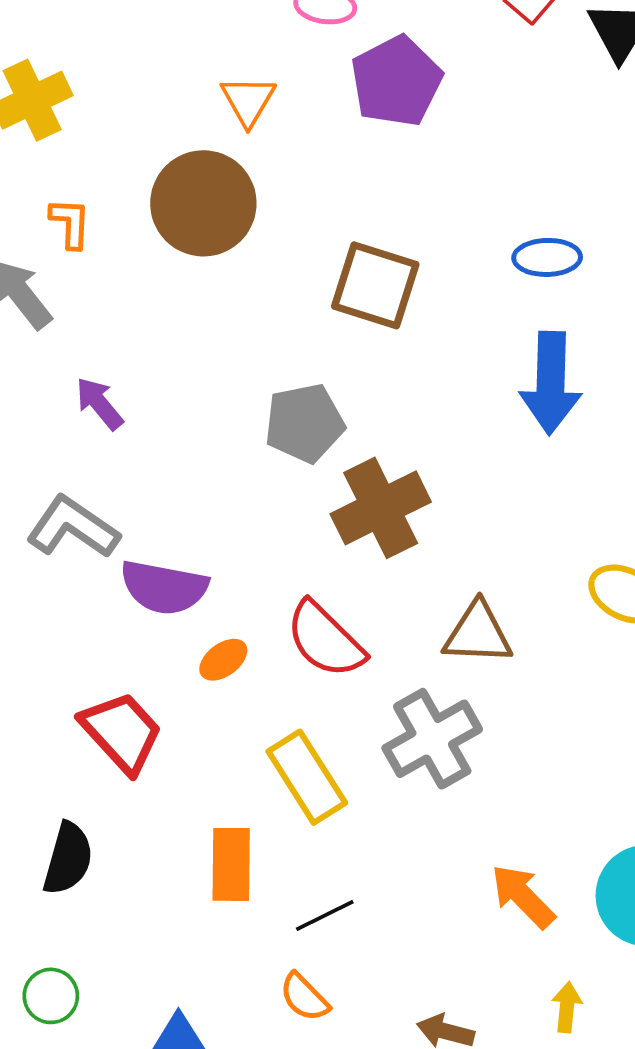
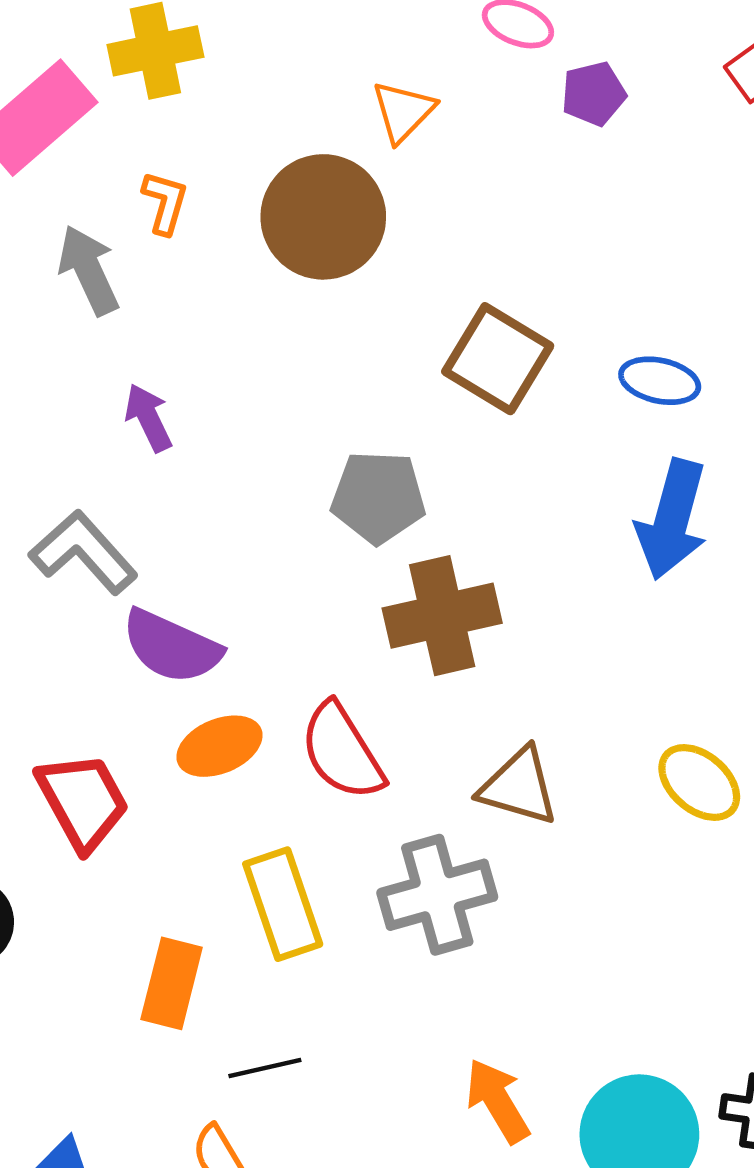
purple pentagon: (396, 81) -> (594, 94), moved, size x0.6
blue ellipse: (547, 257) -> (660, 381), moved
orange ellipse: (223, 660) -> (219, 746), size x1.4

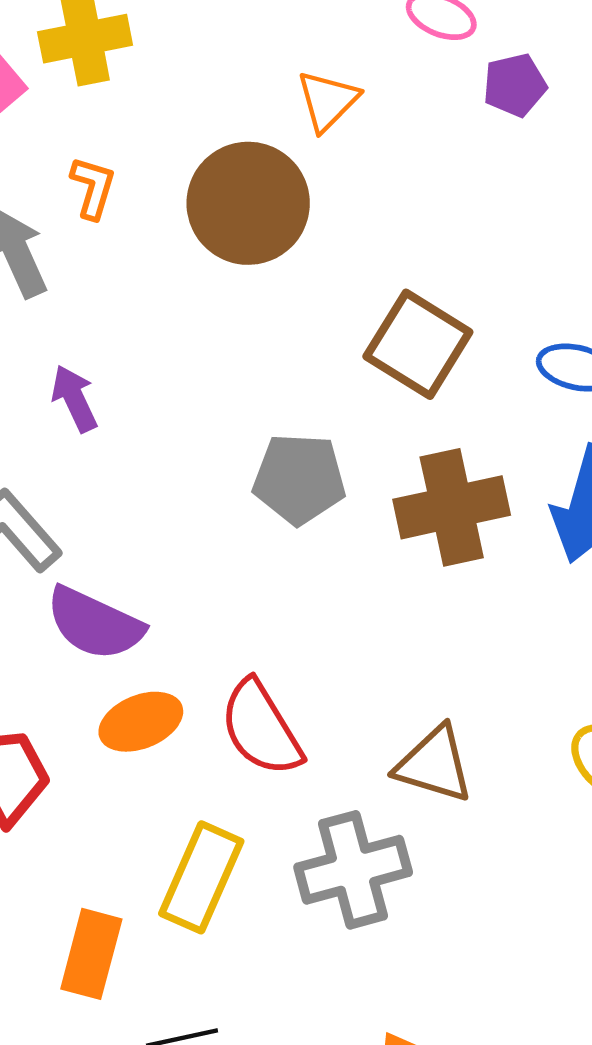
brown cross: (442, 616) -> (452, 507), moved
yellow rectangle: (283, 904) -> (201, 877), turned 42

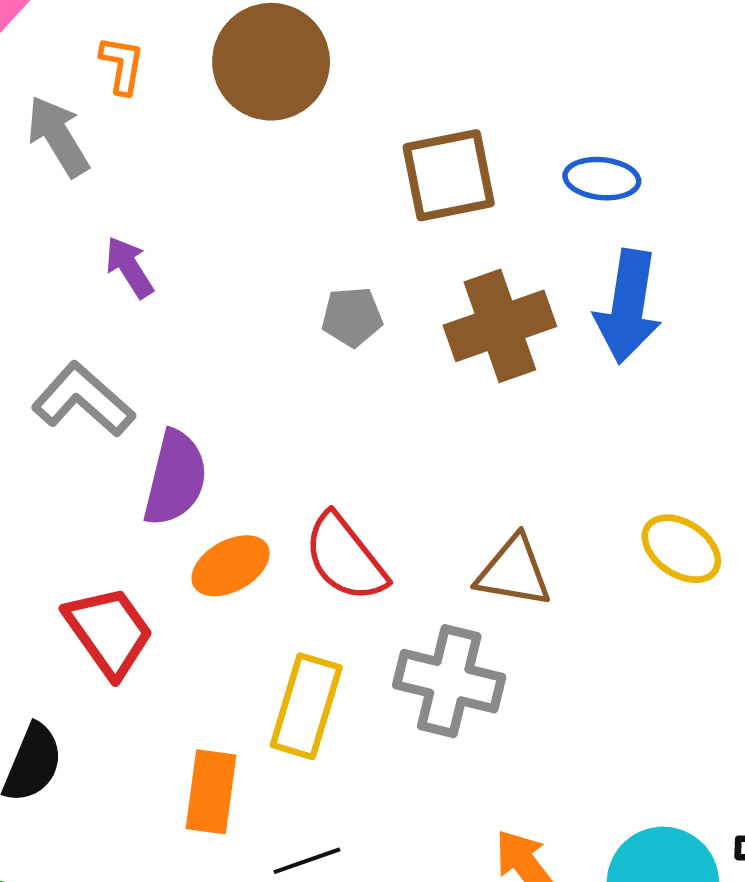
brown square: (418, 344) -> (449, 175), turned -36
gray pentagon: (299, 479) -> (352, 317), size x0.7
purple semicircle: (95, 624) -> (175, 478), turned -94
gray cross: (353, 870) -> (449, 681), turned 36

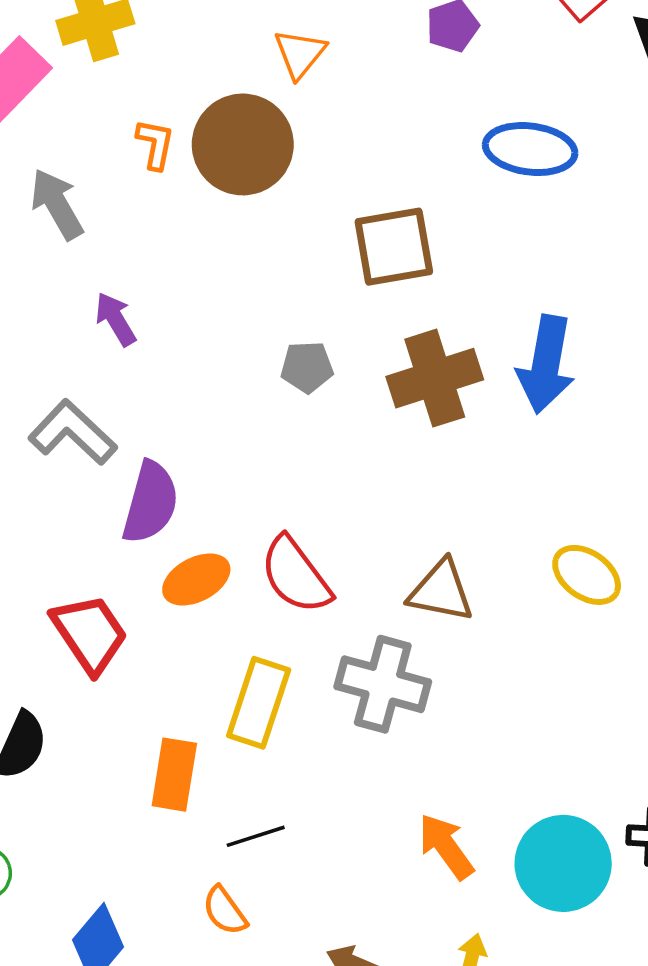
orange L-shape: (122, 65) -> (155, 144), moved
blue ellipse: (602, 179) -> (530, 149), moved, size x1.4

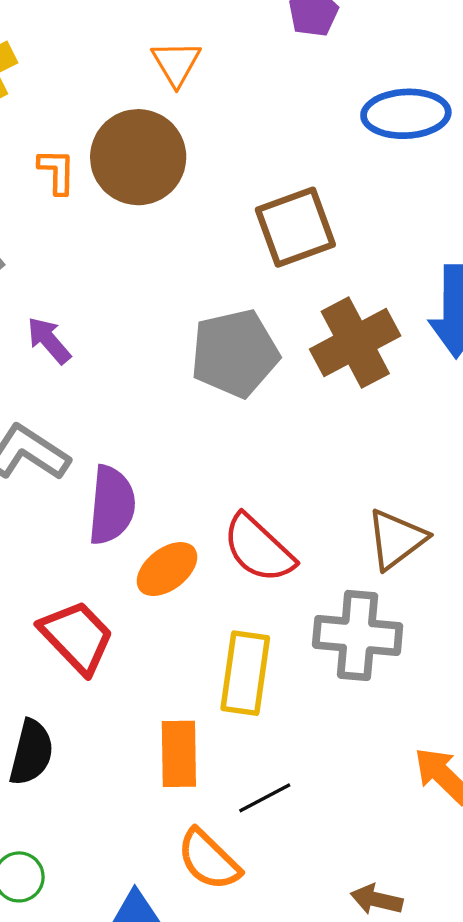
gray pentagon: (307, 367) -> (235, 353), size x1.8
brown triangle: (441, 591) -> (396, 539), turned -38
orange semicircle: (225, 911) -> (209, 860), moved, size x1.4

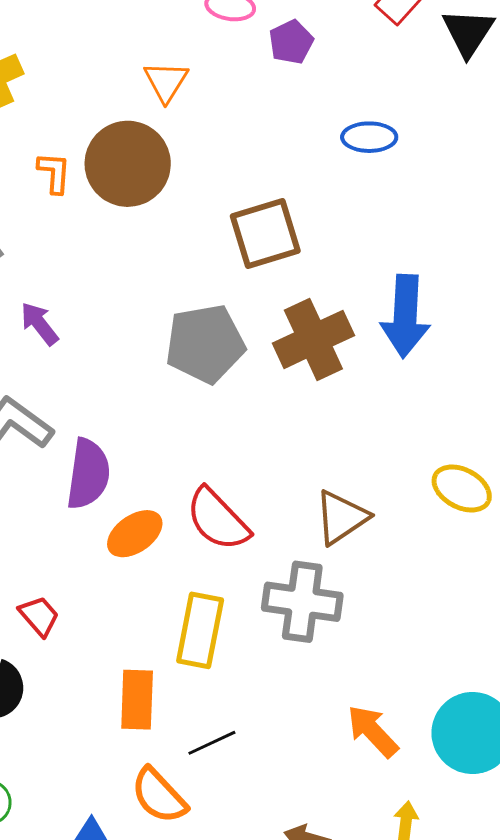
blue ellipse: (406, 114) -> (369, 137), size x0.7
red trapezoid: (77, 637) -> (39, 616), moved, size x0.6

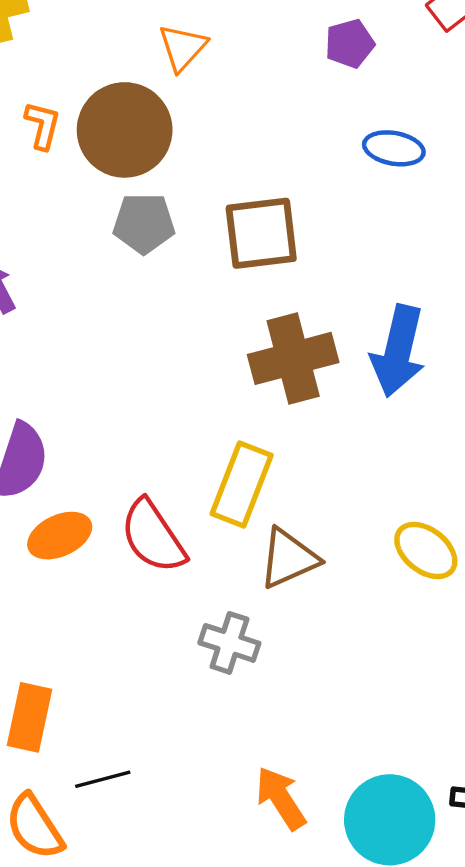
purple pentagon: (291, 42) -> (350, 44), moved
gray pentagon: (205, 344) -> (144, 223), moved, size x0.7
gray cross: (302, 602) -> (229, 643), size x0.7
yellow rectangle: (200, 630) -> (242, 485), moved

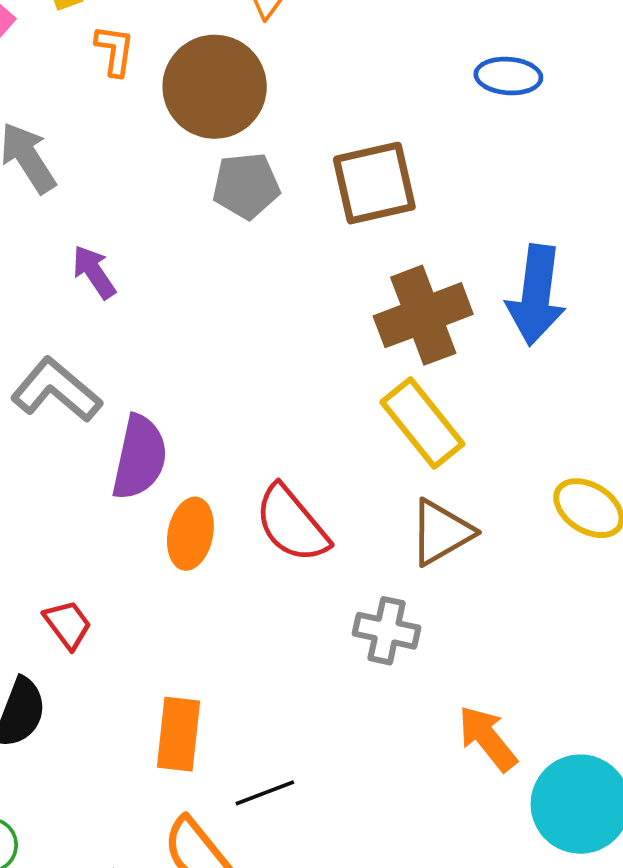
orange L-shape: (43, 125) -> (115, 50), moved
yellow rectangle: (242, 485) -> (422, 423), moved, turned -54
orange ellipse: (60, 536) -> (190, 534), turned -48
orange arrow: (281, 798) -> (487, 738), moved

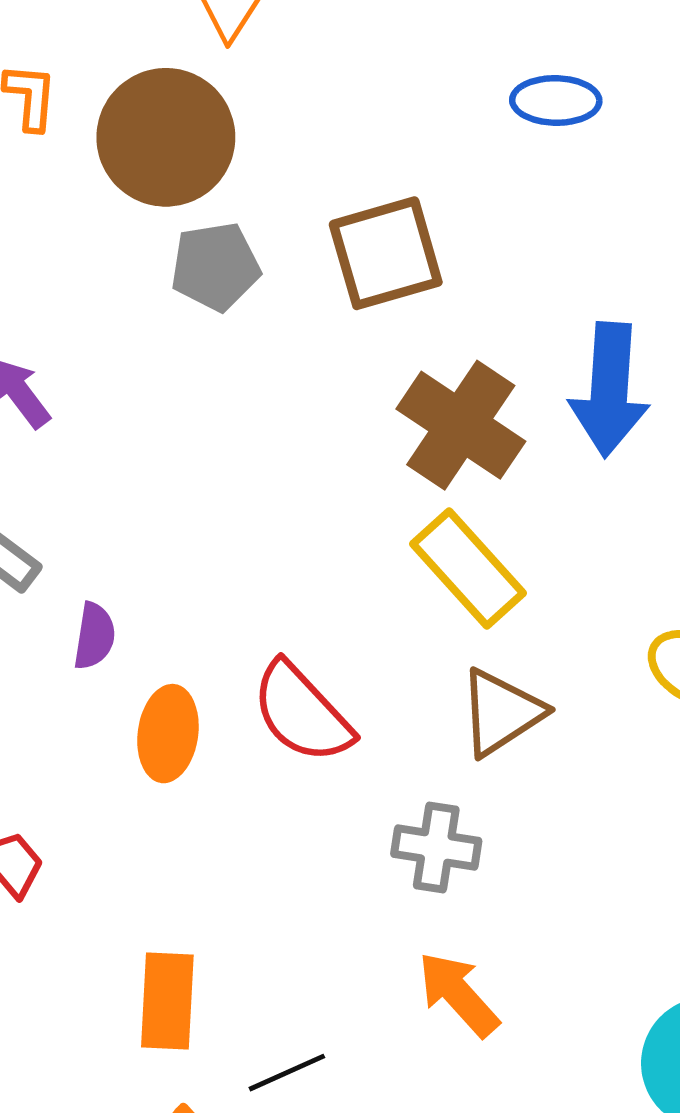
brown cross: (423, 315) -> (461, 425), turned -32
purple semicircle: (139, 457) -> (94, 636), size x0.6
orange arrow: (487, 738) -> (458, 994), moved

